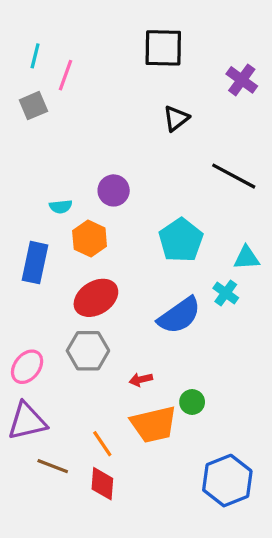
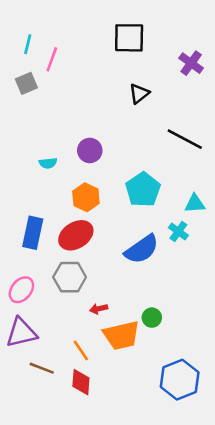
orange hexagon: (90, 239) -> (86, 197), moved
blue rectangle: (35, 263) -> (33, 233), moved
red arrow: (141, 380) -> (99, 309), moved

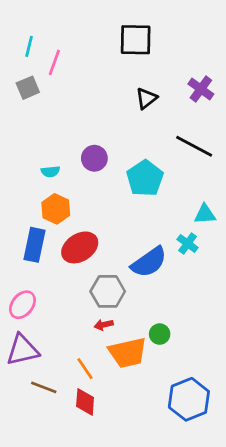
purple cross: (191, 63) -> (201, 89), moved
cyan pentagon: (143, 190) -> (145, 178), moved
orange hexagon: (86, 197) -> (56, 209), moved
gray hexagon: (70, 277) -> (108, 291), moved

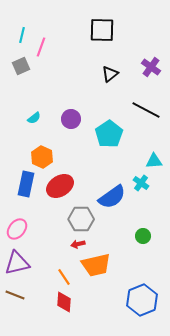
cyan semicircle: (50, 172) -> (34, 118), moved, turned -32
green circle: (160, 334) -> (143, 236), moved
brown line: (44, 387) -> (15, 295), moved

